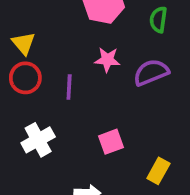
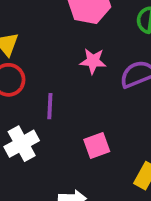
purple line: (69, 87) -> (50, 106), moved

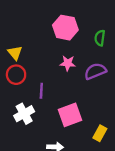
pink square: (97, 146) -> (70, 115), size x1.5

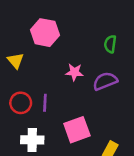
pink hexagon: (65, 28) -> (45, 33), moved
red circle: (16, 75) -> (21, 103), moved
white cross: (24, 114) -> (32, 140), moved, turned 30

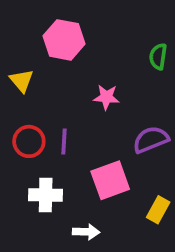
purple semicircle: (105, 81) -> (151, 140), moved

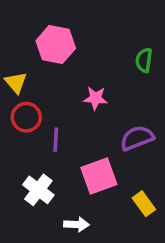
red circle: (29, 141) -> (26, 117), moved
white cross: (46, 195) -> (38, 190), turned 36
yellow rectangle: (158, 210) -> (144, 204), turned -65

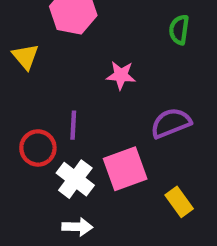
red circle: (26, 117) -> (38, 148), moved
white cross: (38, 190) -> (75, 179), moved
white arrow: (76, 224) -> (77, 227), moved

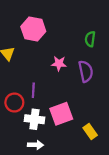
purple semicircle: (171, 123) -> (86, 71), moved, turned 100
white cross: (75, 179) -> (34, 119), turned -30

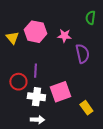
pink hexagon: (33, 29) -> (35, 32), moved
green semicircle: (90, 39) -> (90, 18), moved
pink star: (59, 64) -> (64, 36), moved

